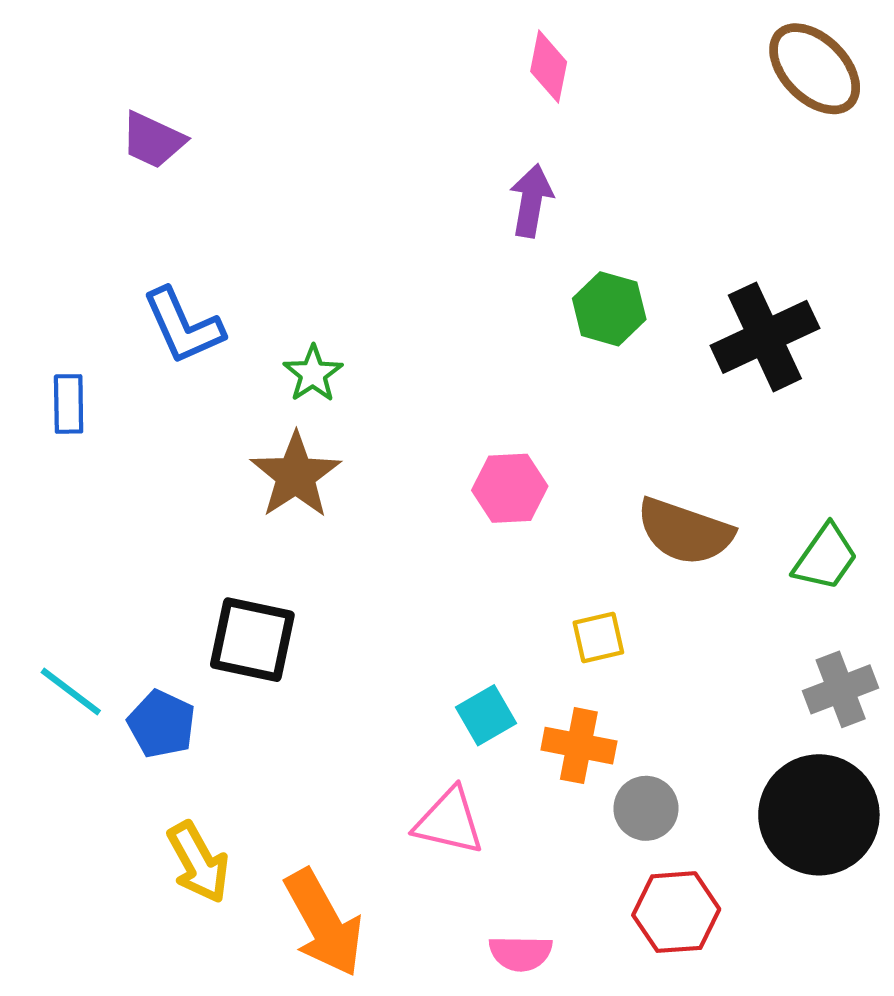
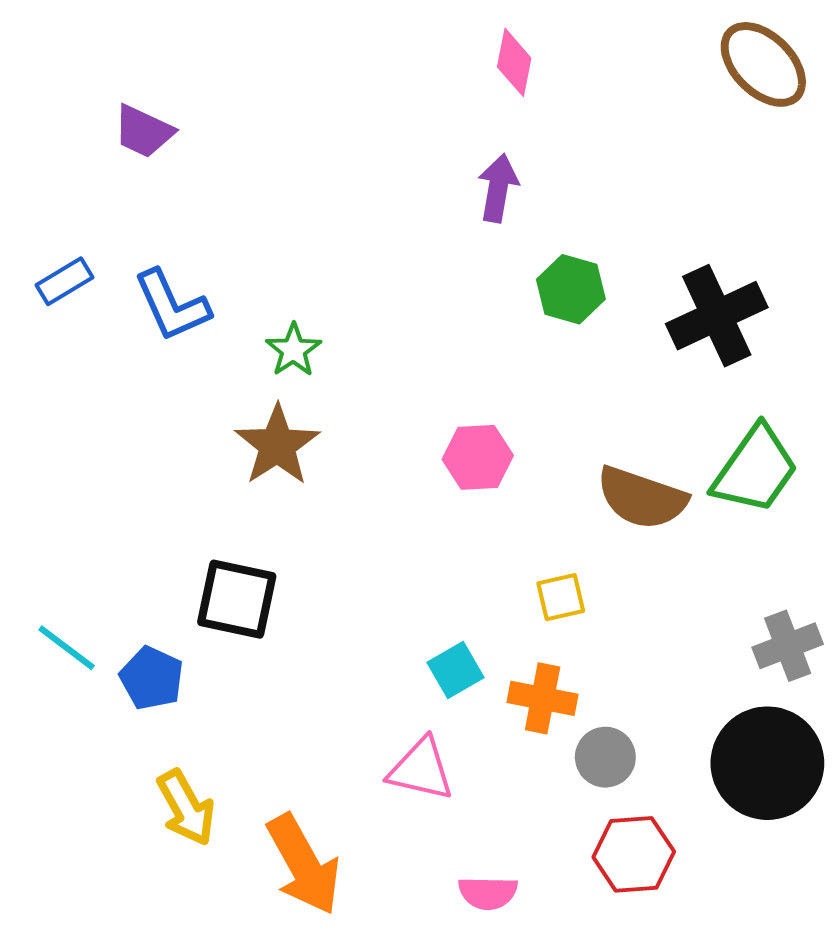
blue rectangle: (69, 404) -> (65, 281), moved, turned 60
green trapezoid: (825, 557) -> (755, 470), moved, size x1.4

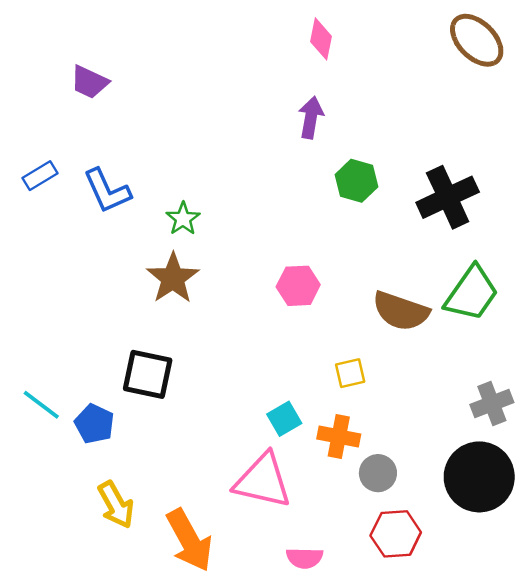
pink triangle: (421, 769) -> (263, 481), size x1.4

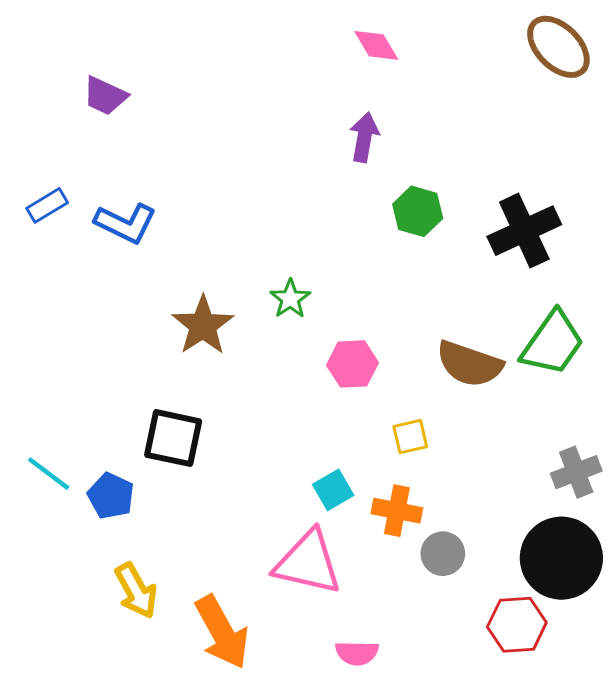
pink diamond: (321, 39) -> (376, 45), turned -42
blue L-shape: (107, 191) -> (126, 223), turned -40
green star: (183, 219) -> (290, 299), moved
pink hexagon: (298, 286) -> (352, 364), moved
red hexagon: (396, 534) -> (517, 625), moved

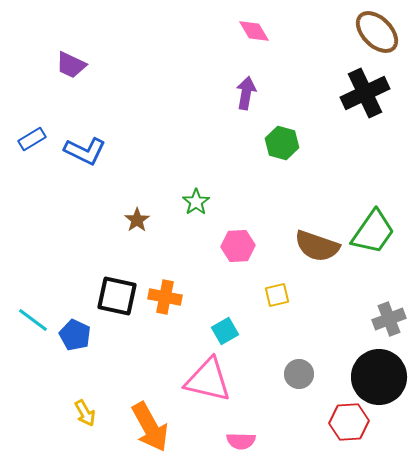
black cross: (524, 231) -> (365, 93), moved
brown star: (203, 325) -> (137, 220), size x0.6
orange cross: (397, 511) -> (165, 297), moved
yellow arrow: (136, 591) -> (85, 413), moved, size x0.7

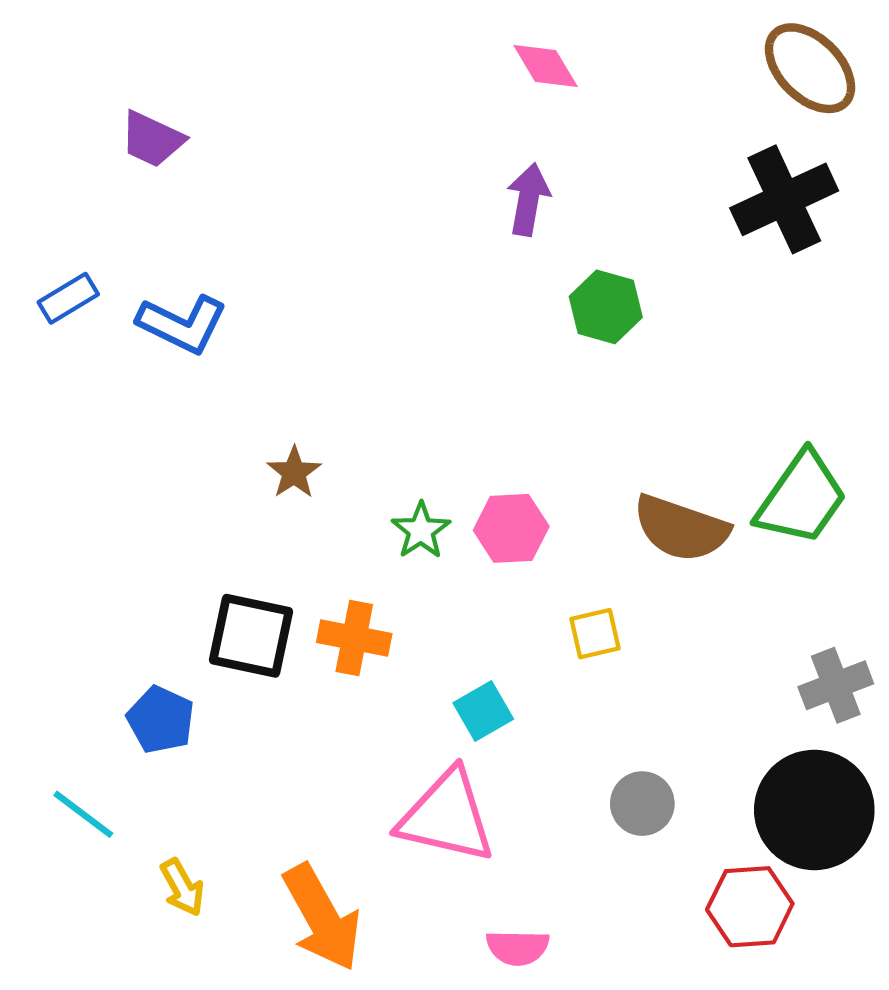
green star: (196, 202) -> (421, 530), moved
cyan line: (33, 320) -> (83, 814), moved

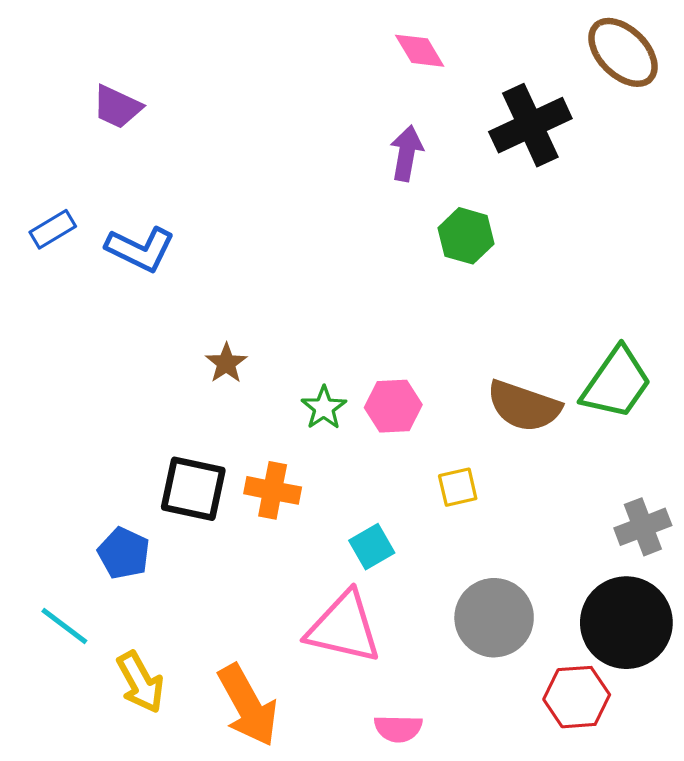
black cross: (784, 199) -> (530, 125), moved
gray circle: (642, 804) -> (494, 618), size x1.6
yellow arrow: (182, 887) -> (140, 682), size x1.4

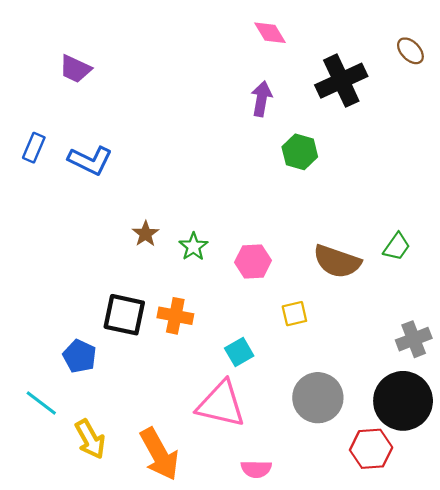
brown ellipse: (623, 52) -> (410, 51), moved, size x0.6
blue rectangle: (53, 229) -> (34, 148), turned -36
green trapezoid: (616, 383) -> (397, 247), size x0.6
green star: (324, 408) -> (193, 247), moved

